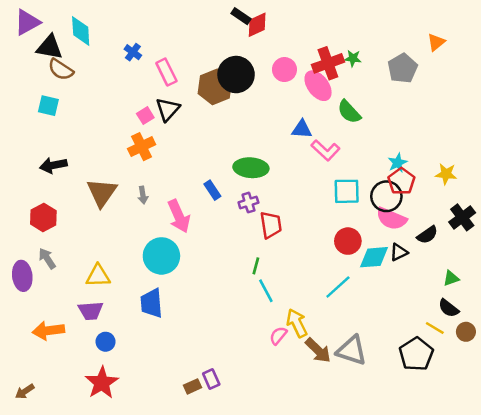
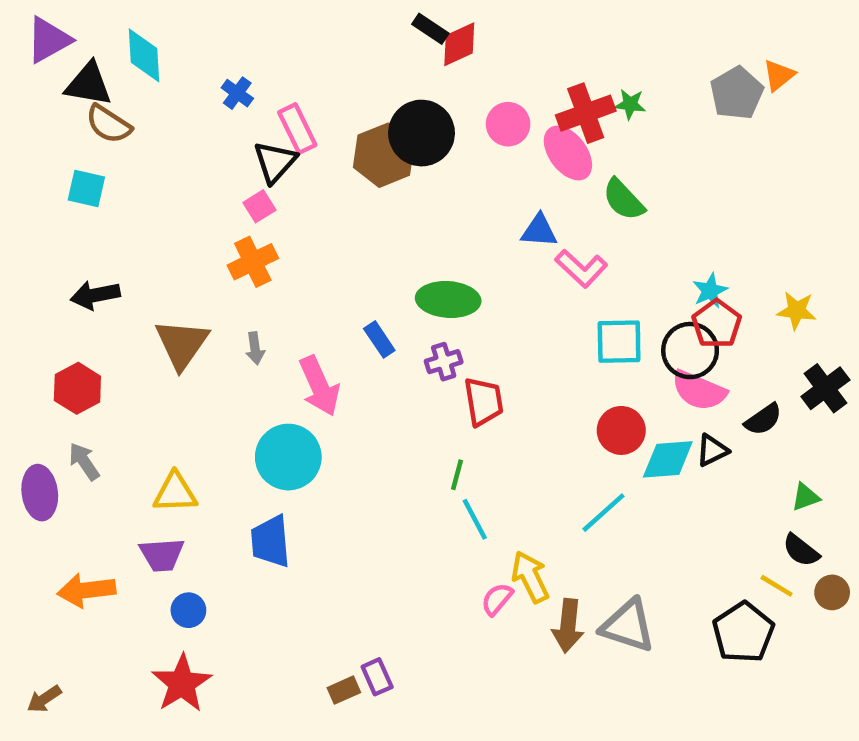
gray pentagon: (403, 68) -> (737, 93), moved
black triangle: (168, 109) -> (275, 162), moved
brown arrow: (318, 350) -> (568, 626), turned 52

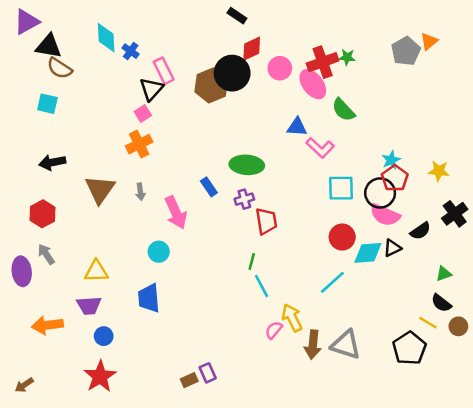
red diamond: (459, 44) -> (252, 49), moved
cyan diamond: (144, 55) -> (106, 38), moved
cyan circle: (288, 457) -> (159, 252), size x0.6

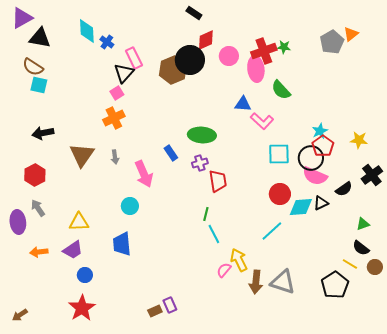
brown semicircle: (60, 68) -> (33, 67), moved
pink ellipse: (313, 84) -> (256, 69), turned 30
purple trapezoid: (89, 306) -> (73, 250), turned -30
orange arrow: (47, 325) -> (39, 252), moved, size x0.7

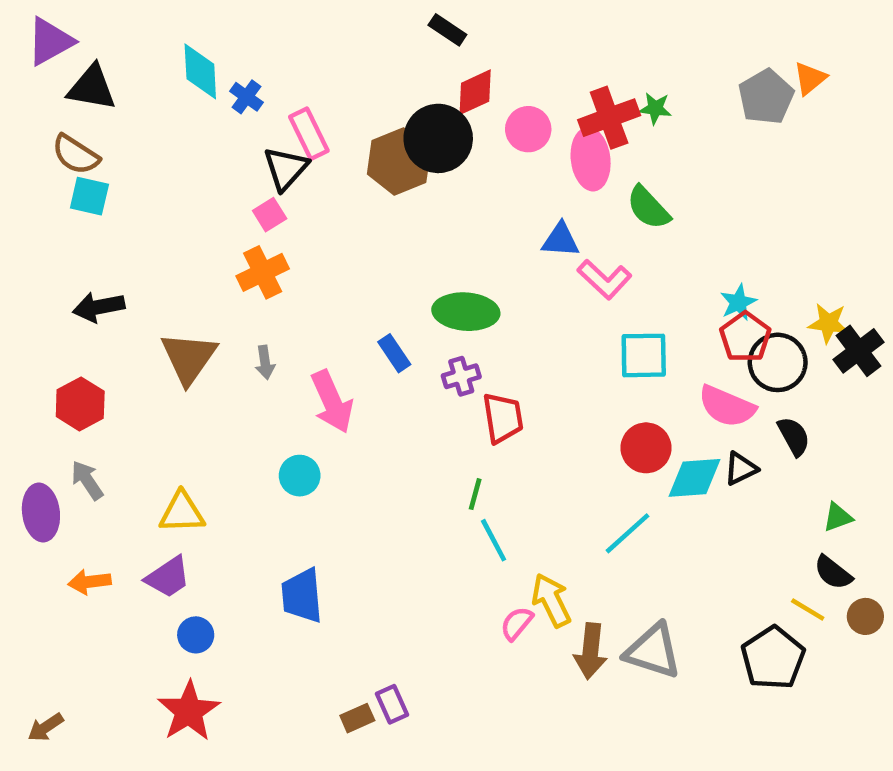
black circle: (311, 158) -> (778, 362), moved
black cross: (372, 175) -> (858, 351), moved
black semicircle: (344, 189) -> (794, 436), turned -84
blue trapezoid: (122, 244) -> (302, 596), moved

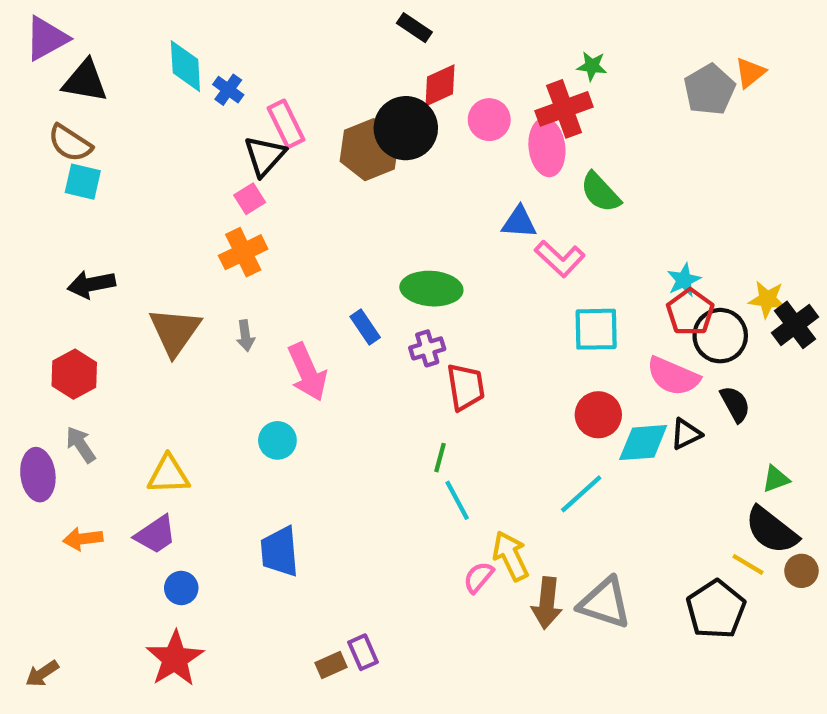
green star: (655, 108) -> (592, 66), moved
black semicircle: (833, 573) -> (772, 530), size x1.5

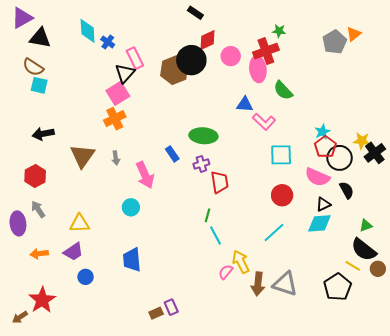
pink square: (250, 199) -> (118, 93), size x1.6
cyan diamond: (643, 443) -> (319, 223), moved
red star: (175, 659) -> (42, 300), moved

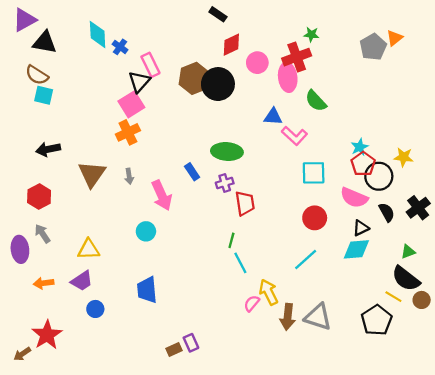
black circle: (191, 60) -> (218, 84), moved
black cross: (375, 153) -> (418, 208), moved

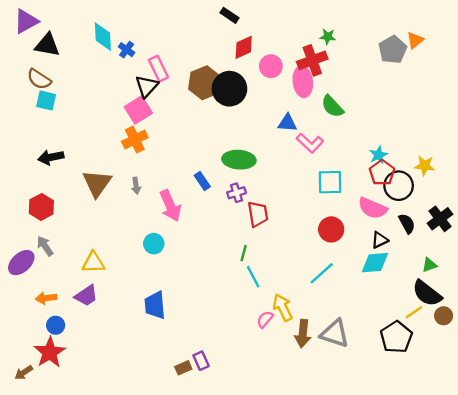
purple ellipse: (20, 249) -> (21, 263), turned 55
yellow line: (393, 297) -> (414, 312), turned -66
blue circle: (95, 309) -> (56, 325), moved

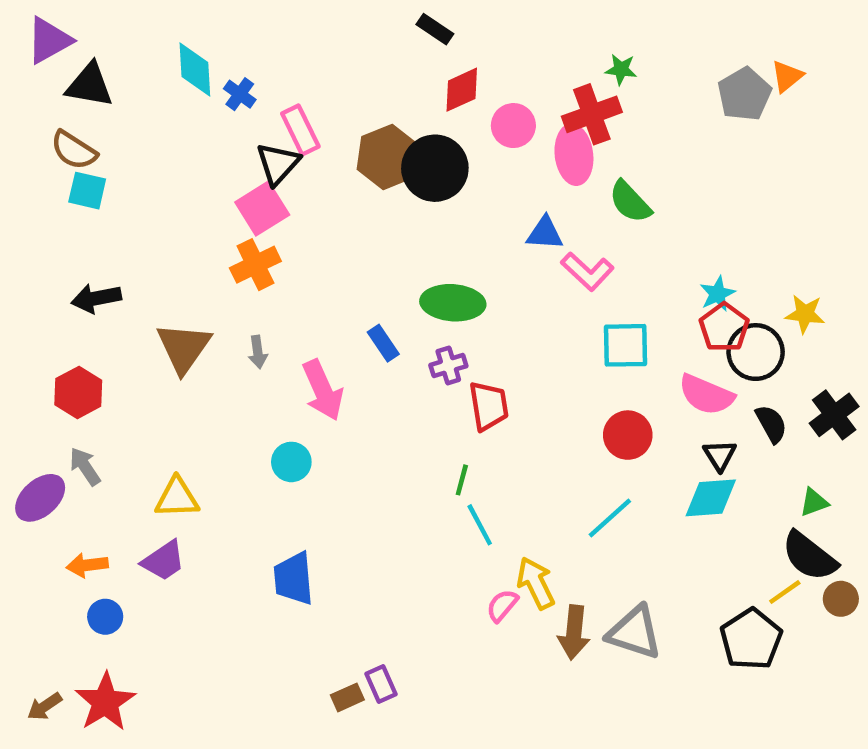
black triangle: (380, 240) -> (720, 455), turned -36
red star: (50, 352) -> (105, 702), moved

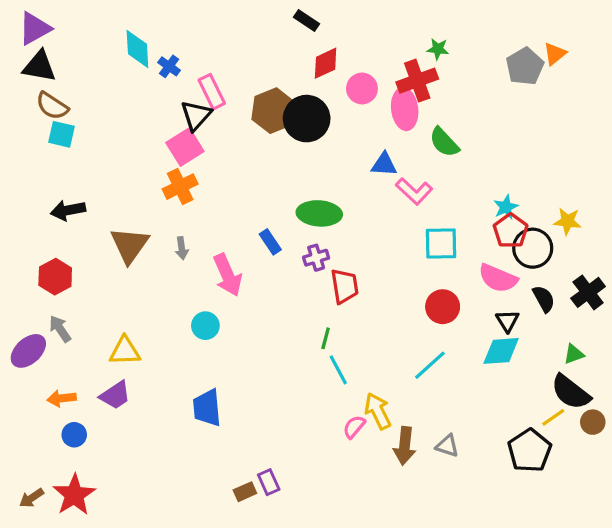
black triangle: (89, 85) -> (39, 66), moved
gray triangle: (634, 632) -> (447, 446), size x0.6

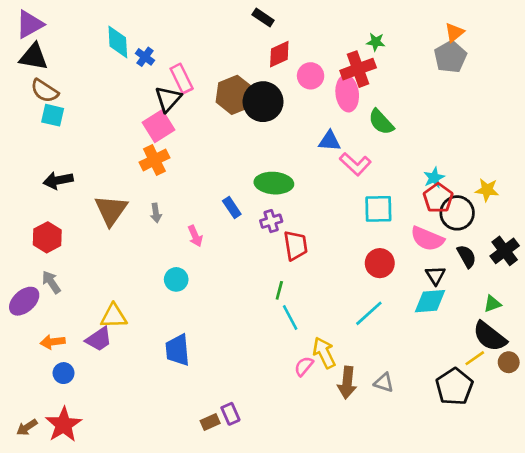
orange triangle: (555, 54) -> (454, 32), moved
pink arrow: (228, 275) -> (195, 236), size x0.6
yellow triangle: (125, 351) -> (114, 316), moved

